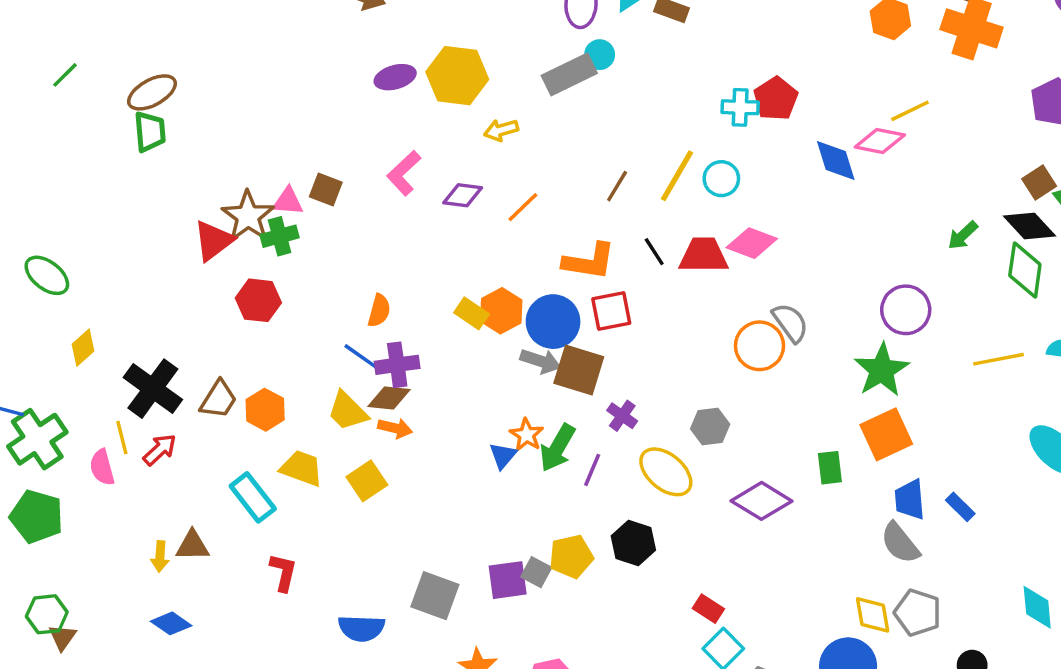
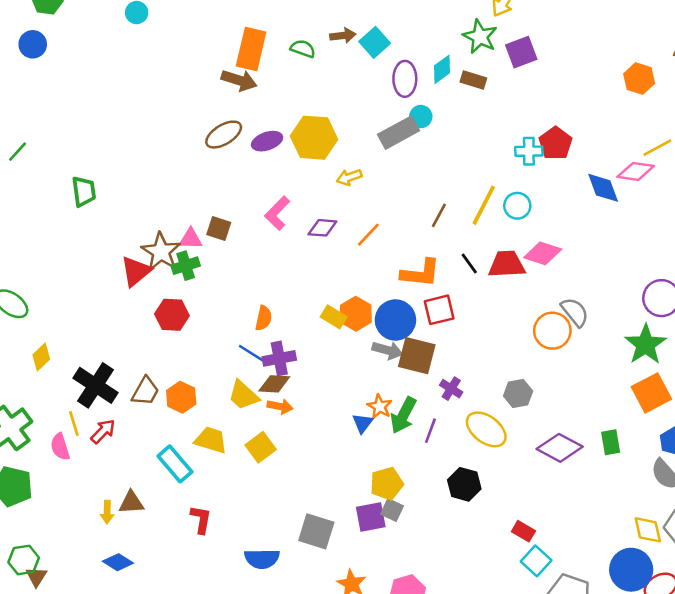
brown ellipse: (152, 92) -> (224, 135), moved
green rectangle: (830, 468) -> (611, 442), moved
yellow pentagon: (571, 556) -> (387, 484), moved

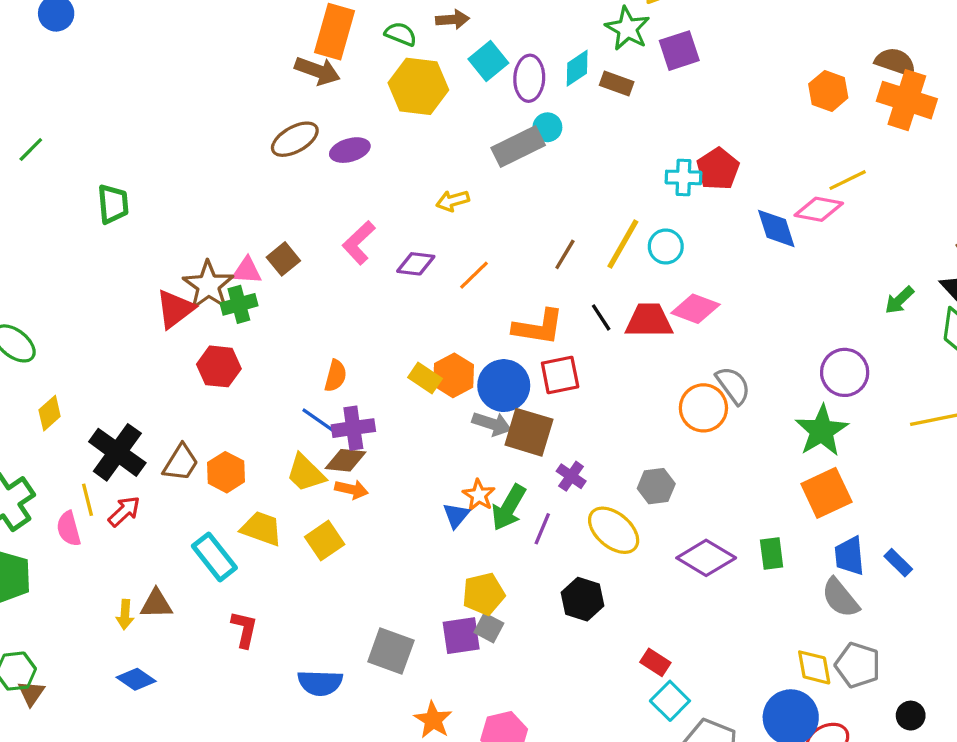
cyan square: (375, 42) -> (488, 61), moved
yellow hexagon: (314, 138) -> (418, 86), moved
brown square: (219, 229) -> (283, 259), turned 30

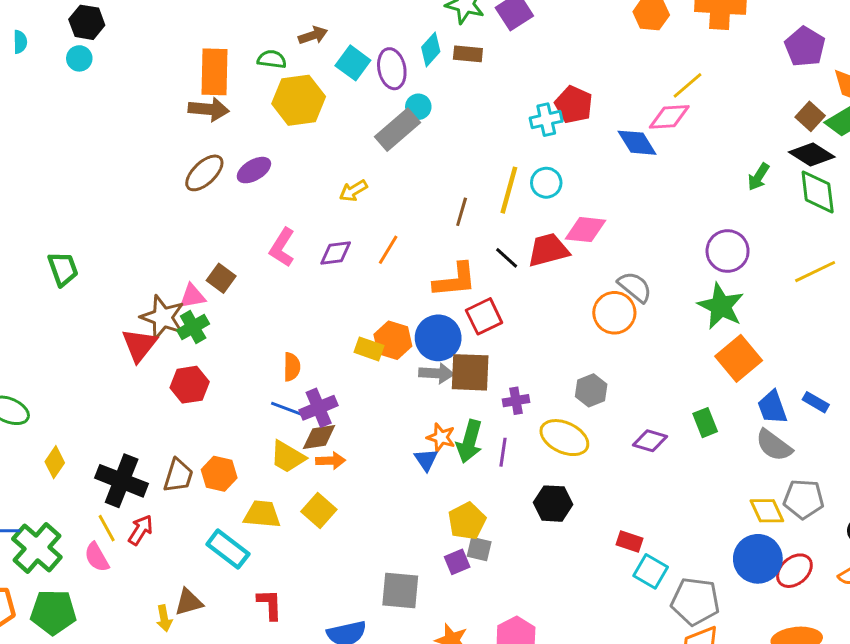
purple cross: (571, 476) -> (516, 401), turned -30
purple diamond: (706, 558) -> (650, 441), size x0.7
purple square: (461, 636) -> (457, 562), size x0.7

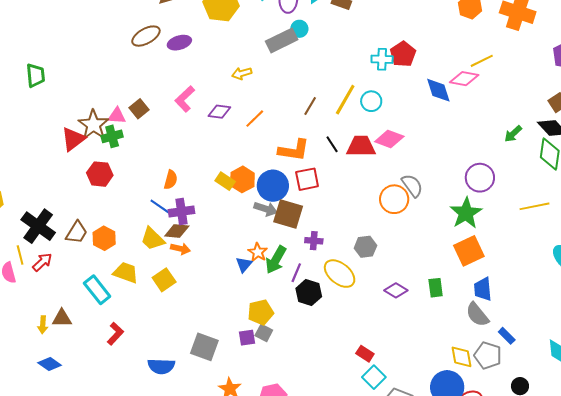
blue rectangle: (816, 402) -> (507, 336), moved
black hexagon: (553, 504) -> (309, 293), moved
red L-shape: (270, 604) -> (115, 334), turned 30

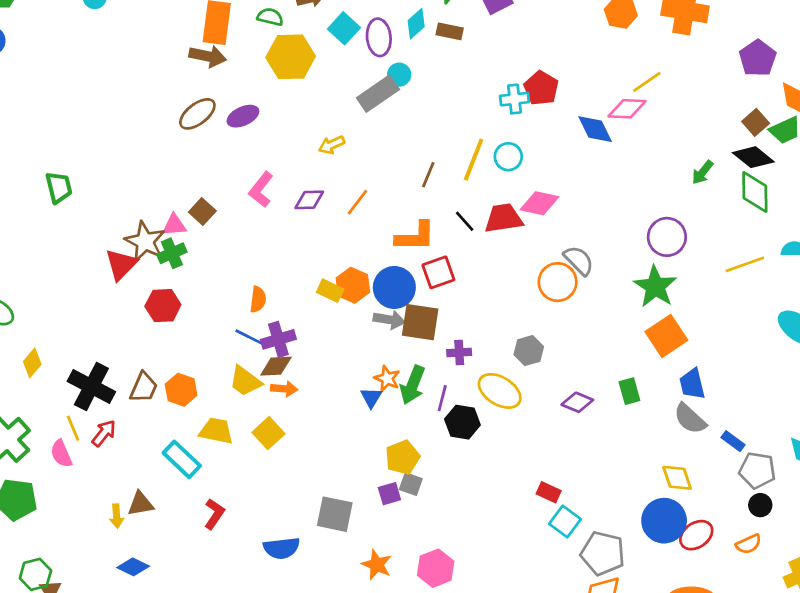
gray pentagon: (488, 355) -> (757, 470), moved

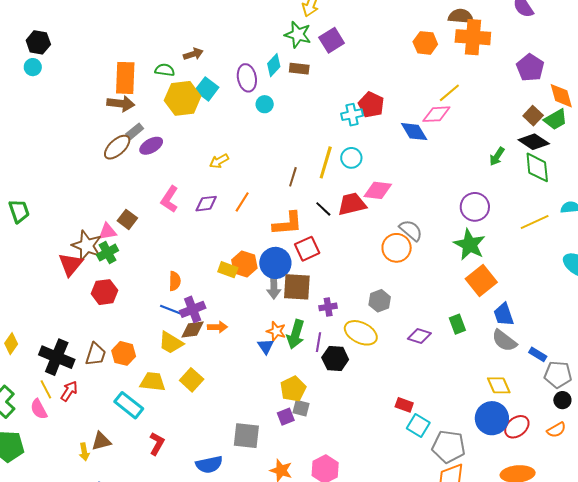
cyan square: (344, 28) -> (207, 89), moved
gray rectangle: (378, 94) -> (135, 131), moved, size x0.6
gray arrow: (389, 320) -> (274, 287), turned 85
orange arrow: (284, 389) -> (217, 327), moved

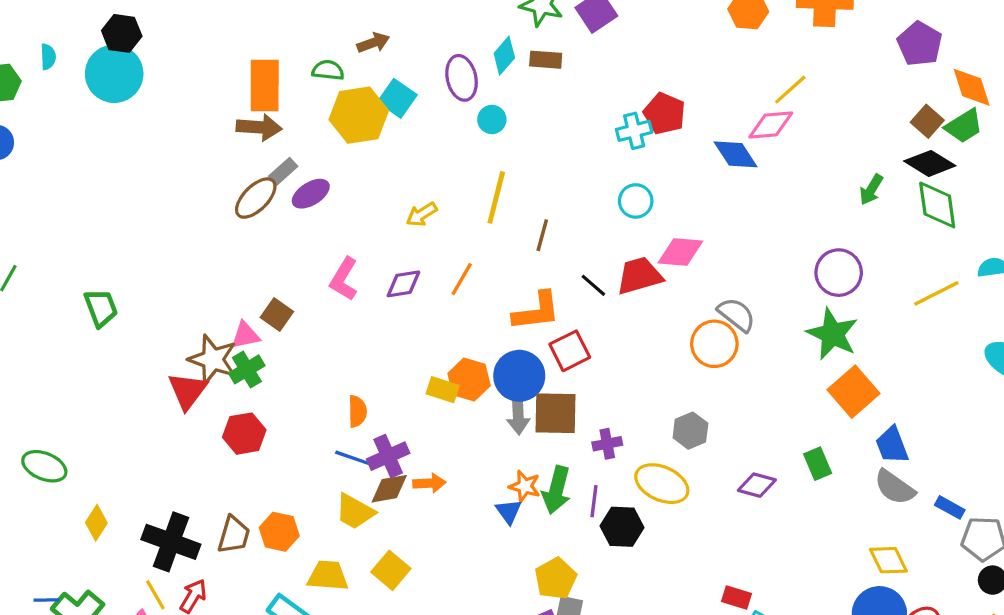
cyan circle: (33, 67) -> (114, 74), size x2.0
yellow line: (326, 162) -> (496, 197), moved

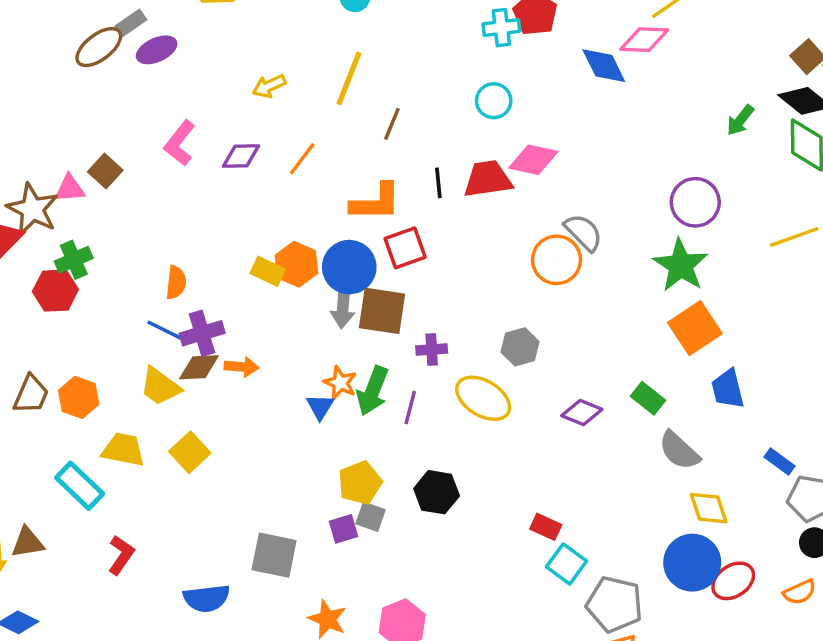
black line: (593, 285) -> (438, 183), turned 36
green cross: (247, 369) -> (74, 260), moved
green rectangle: (818, 464) -> (648, 398), turned -36
gray semicircle: (895, 487) -> (679, 451), moved
black hexagon: (622, 527) -> (437, 492), moved

